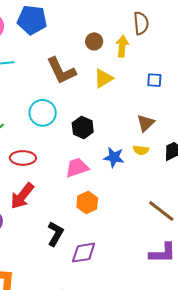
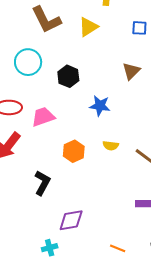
yellow semicircle: (141, 150) -> (111, 146), moved
pink trapezoid: (77, 168) -> (43, 117), moved
purple diamond: (84, 253) -> (71, 220), moved

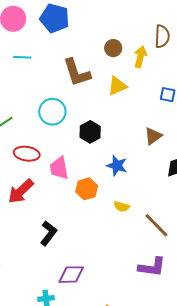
pink trapezoid: (43, 117) -> (59, 168), turned -90
orange hexagon: (74, 151) -> (87, 189), moved

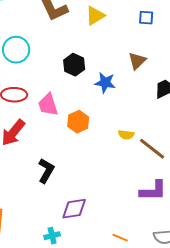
cyan circle: (52, 112) -> (16, 50), moved
blue star: (117, 166) -> (105, 83), moved
yellow semicircle: (122, 207) -> (126, 135), moved

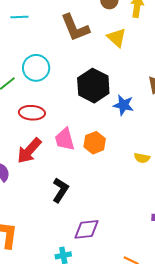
yellow triangle: (95, 16) -> (117, 38), turned -50
black hexagon: (74, 65) -> (93, 86), size x1.5
pink trapezoid: (48, 105) -> (65, 139), moved

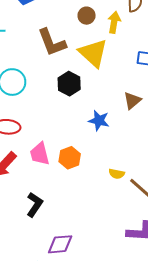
yellow triangle: (117, 38) -> (93, 53), size x1.5
black hexagon: (93, 86) -> (69, 84), moved, size x0.7

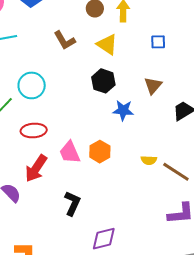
brown L-shape: (52, 42) -> (65, 40), size x0.7
yellow triangle: (93, 53) -> (107, 44), size x0.7
black hexagon: (69, 84) -> (103, 81), moved

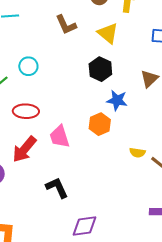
cyan circle: (32, 85) -> (28, 66), size x0.7
orange hexagon: (100, 152) -> (100, 124), moved
black L-shape: (72, 203) -> (57, 188), turned -55

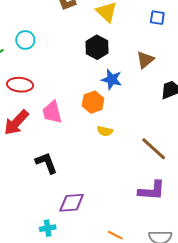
yellow semicircle: (137, 153) -> (105, 131), moved

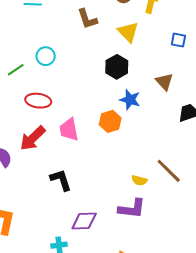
brown triangle: (145, 60) -> (164, 82), turned -36
yellow semicircle: (105, 131) -> (139, 180), moved
purple L-shape: (152, 191) -> (132, 209), moved

